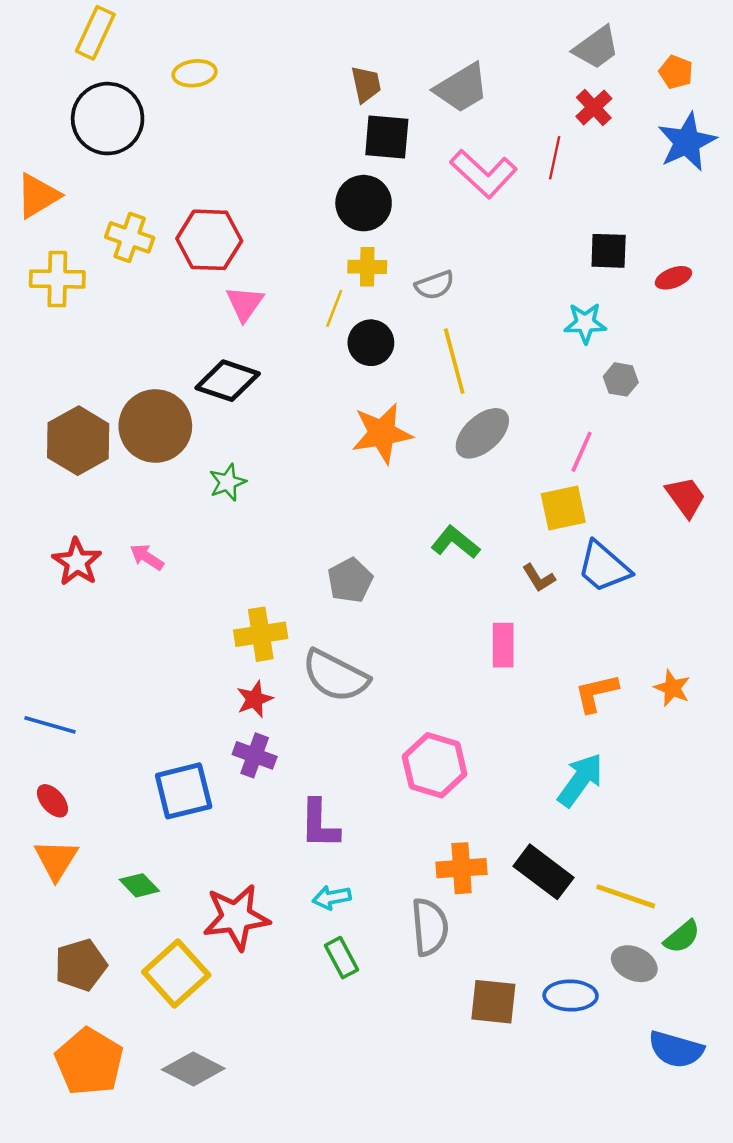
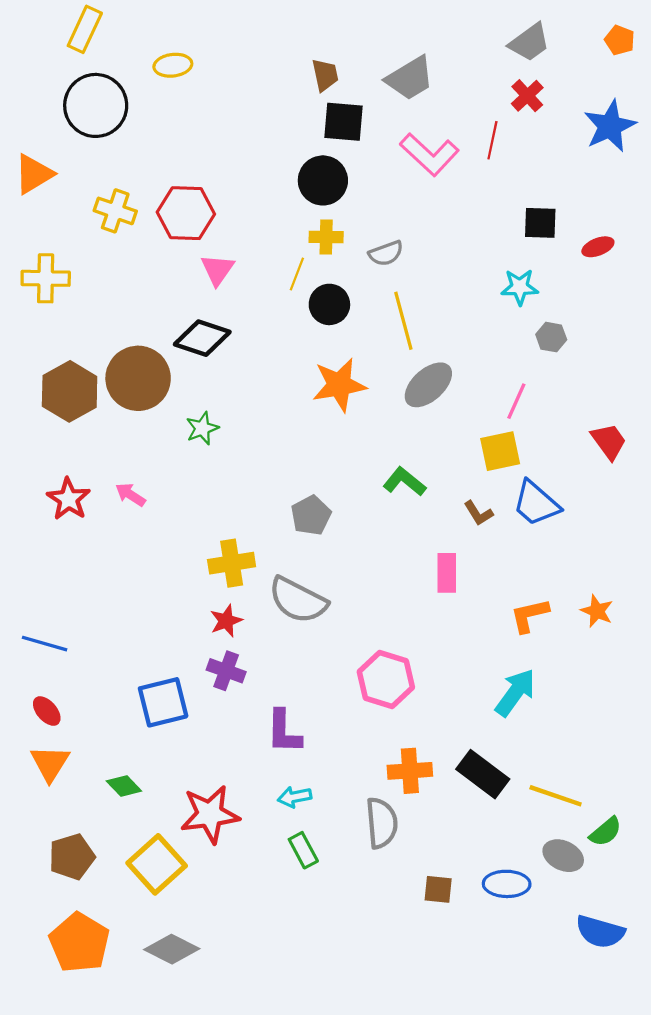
orange pentagon: (676, 72) -> (620, 40), moved
yellow cross: (57, 279) -> (46, 278), moved
brown square: (493, 1002) -> (438, 889), size x0.7

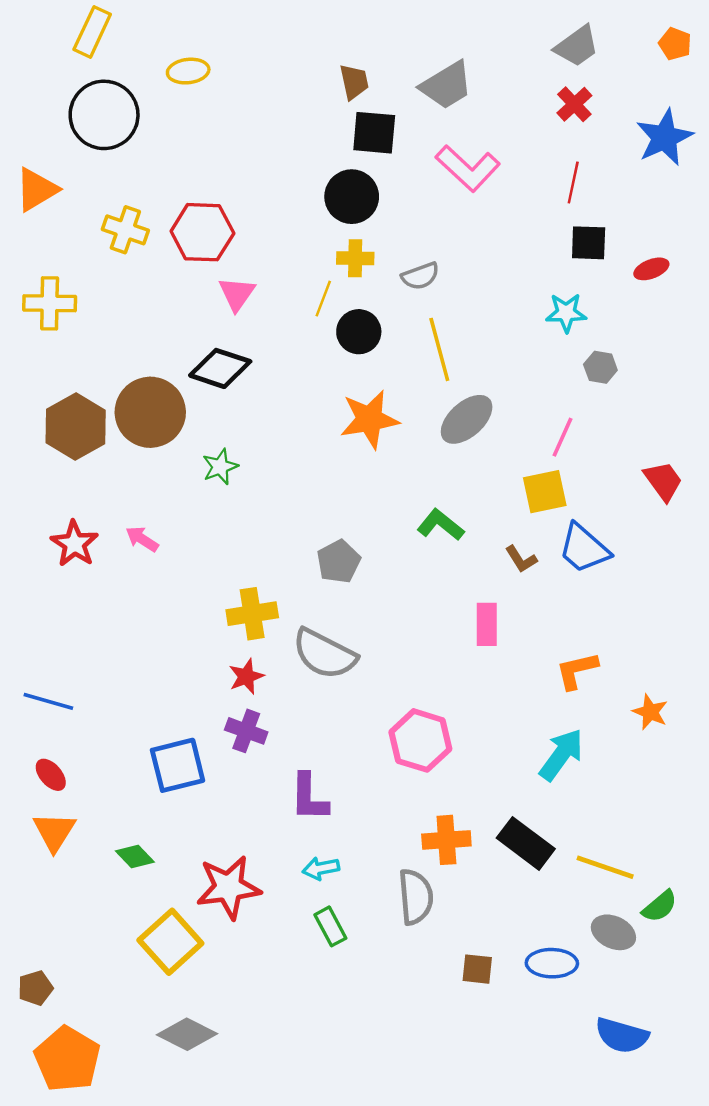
red line: (492, 140) -> (573, 182), moved
orange star: (597, 611) -> (650, 712), moved
brown pentagon: (72, 857) -> (35, 988), moved, size x0.7
blue semicircle: (600, 932) -> (622, 1035), moved
orange pentagon: (79, 943) -> (67, 1059), moved

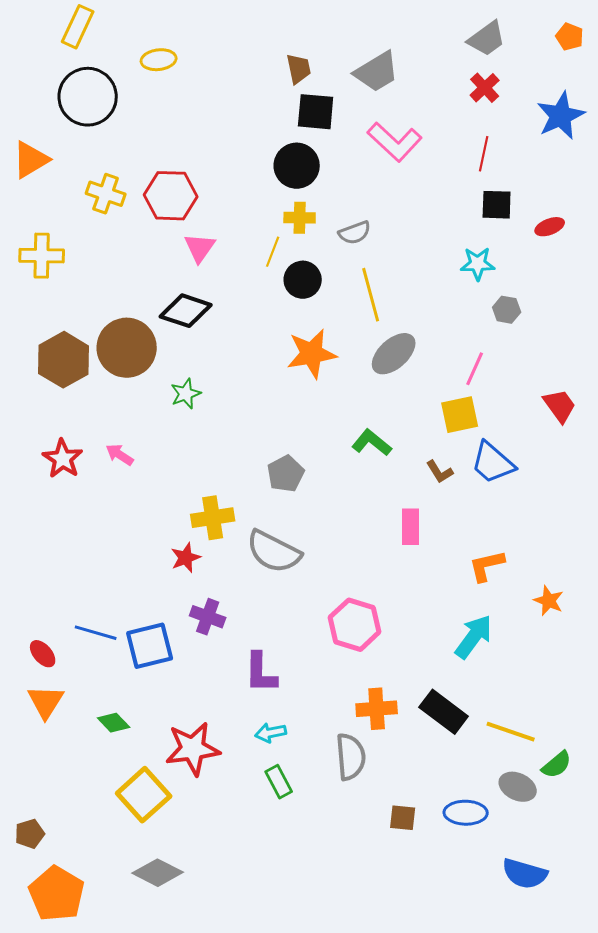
red star: (246, 676) -> (186, 558), moved
blue line: (48, 701) -> (96, 633), moved

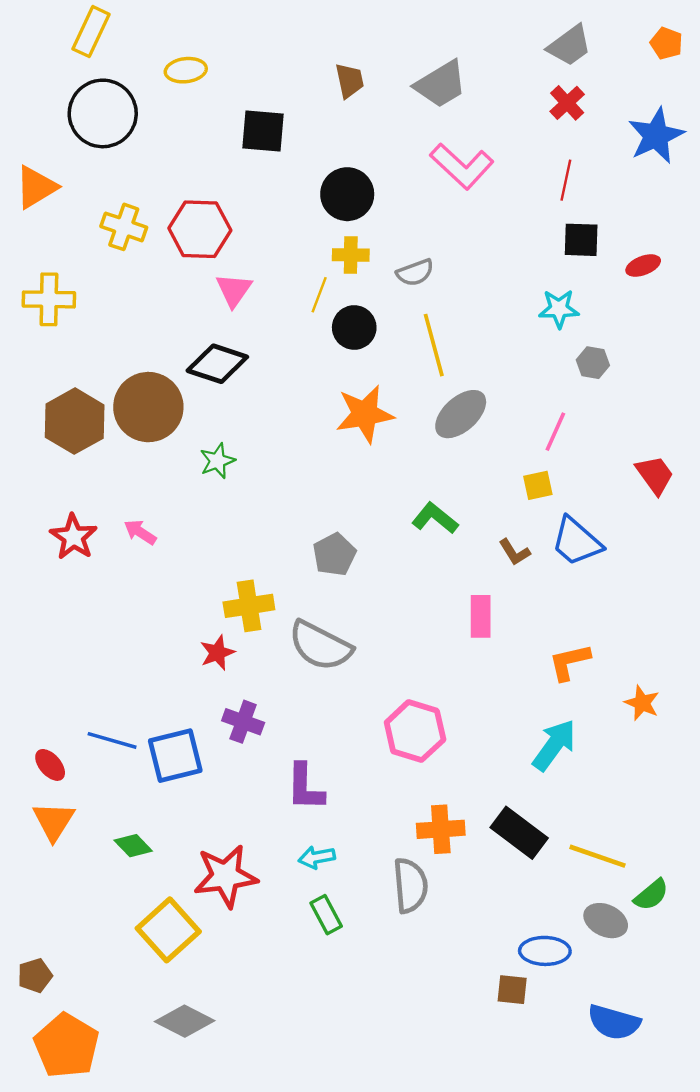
black square: (316, 112) -> (263, 131), moved
yellow square: (460, 415) -> (538, 485), size x0.7
brown square: (403, 818) -> (512, 990), moved

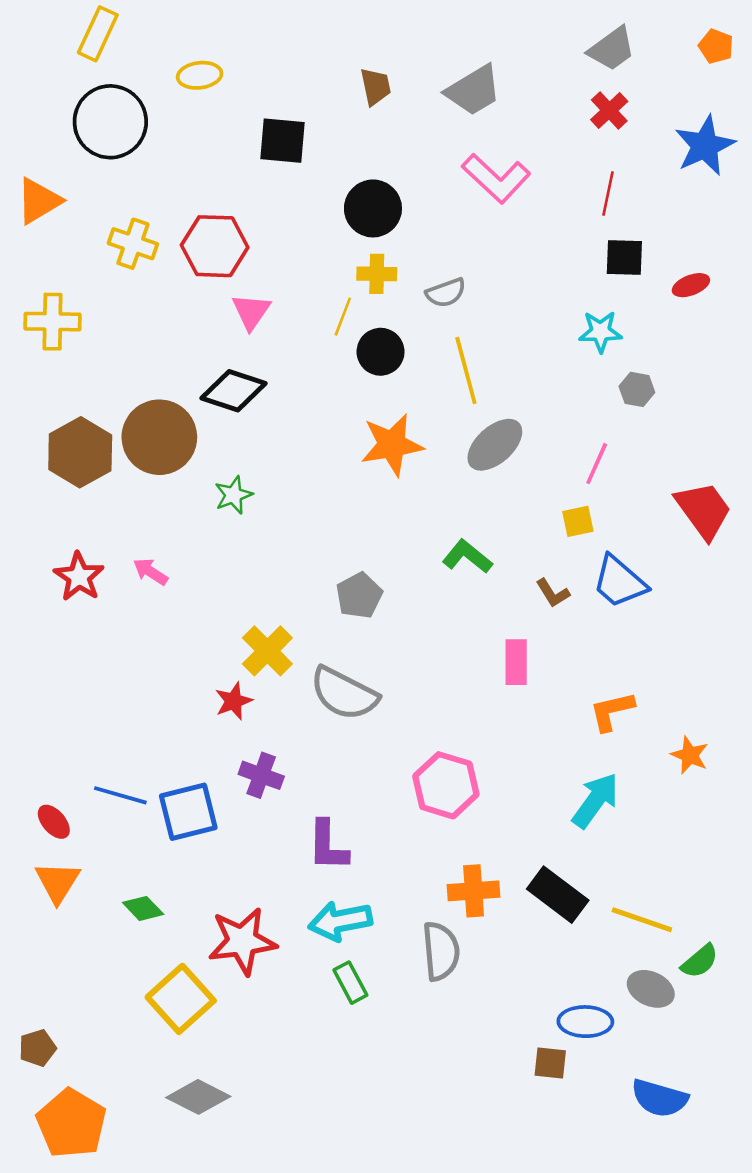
red trapezoid: (655, 475) -> (703, 510), size x1.4
yellow cross: (249, 606) -> (267, 651), turned -36
cyan arrow: (317, 857) -> (340, 921), size x1.6

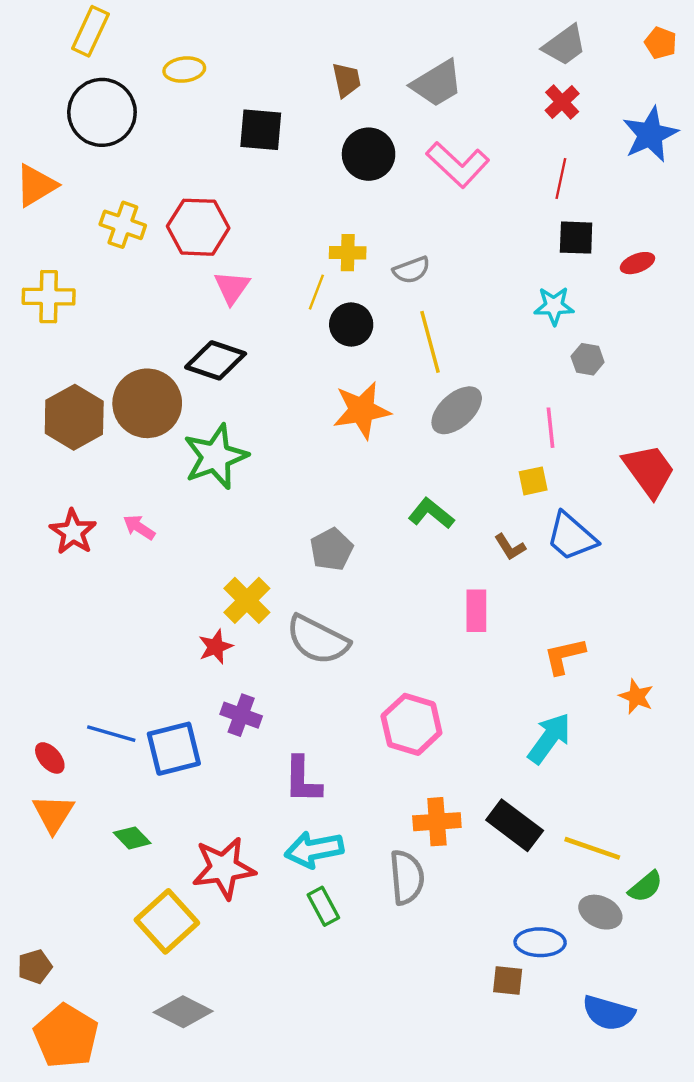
black circle: (373, 208) -> (369, 154), moved
pink line: (597, 464) -> (551, 428), turned -30
green star: (233, 495) -> (216, 457), size x1.8

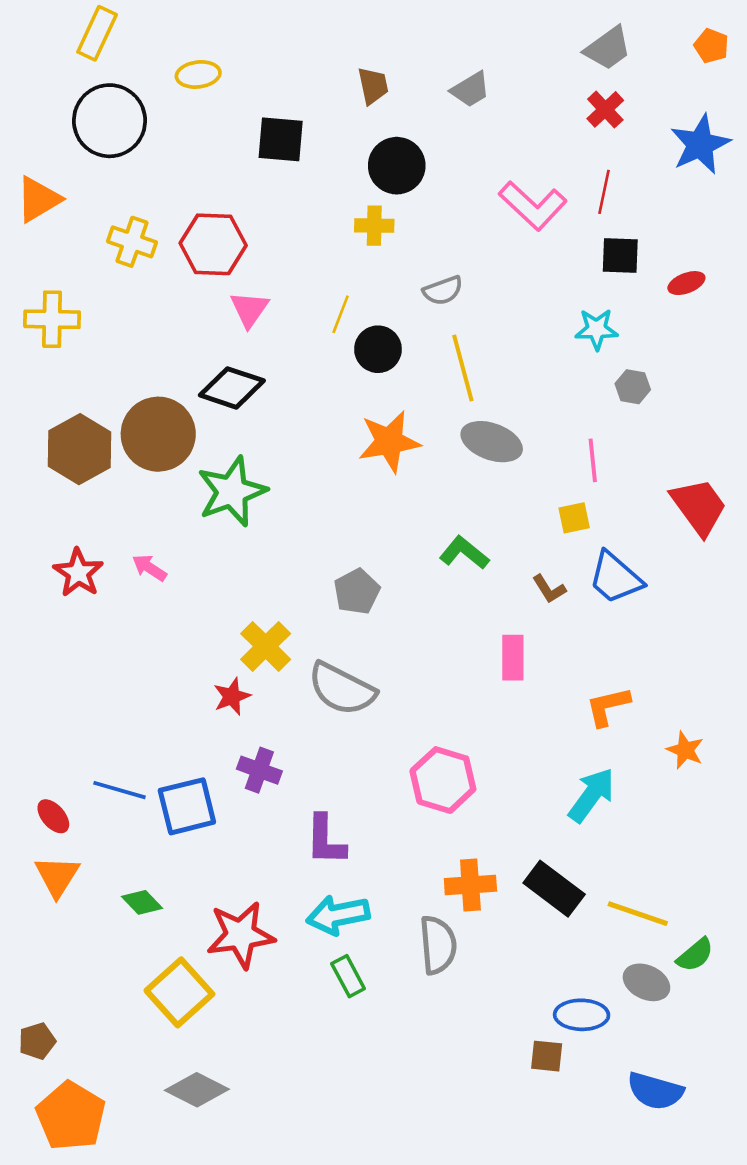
gray trapezoid: (437, 83) -> (470, 89), size x0.7
pink L-shape: (458, 165) -> (533, 206), moved
yellow cross: (348, 253) -> (374, 226), moved
gray ellipse: (457, 410) -> (492, 442), turned 62

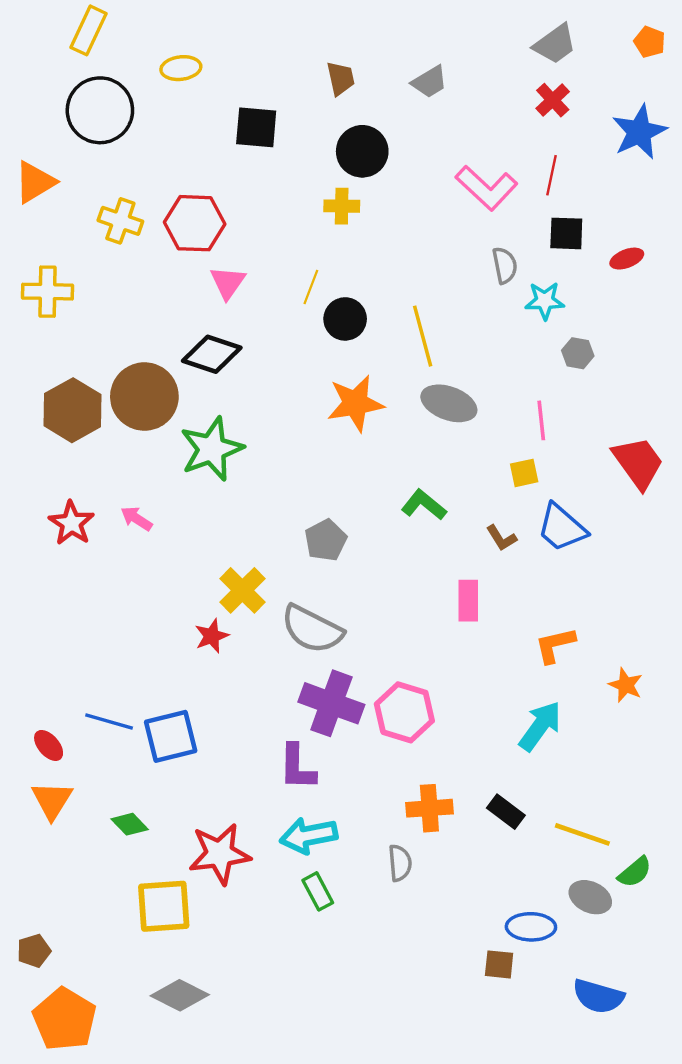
gray semicircle: (443, 291) -> (505, 265), moved, turned -81
purple cross: (259, 770) -> (331, 703), moved, size x1.6
black rectangle: (554, 889) -> (506, 812), size x0.7
gray semicircle: (438, 945) -> (400, 863), size x0.7
yellow square: (179, 992) -> (164, 906), turned 38

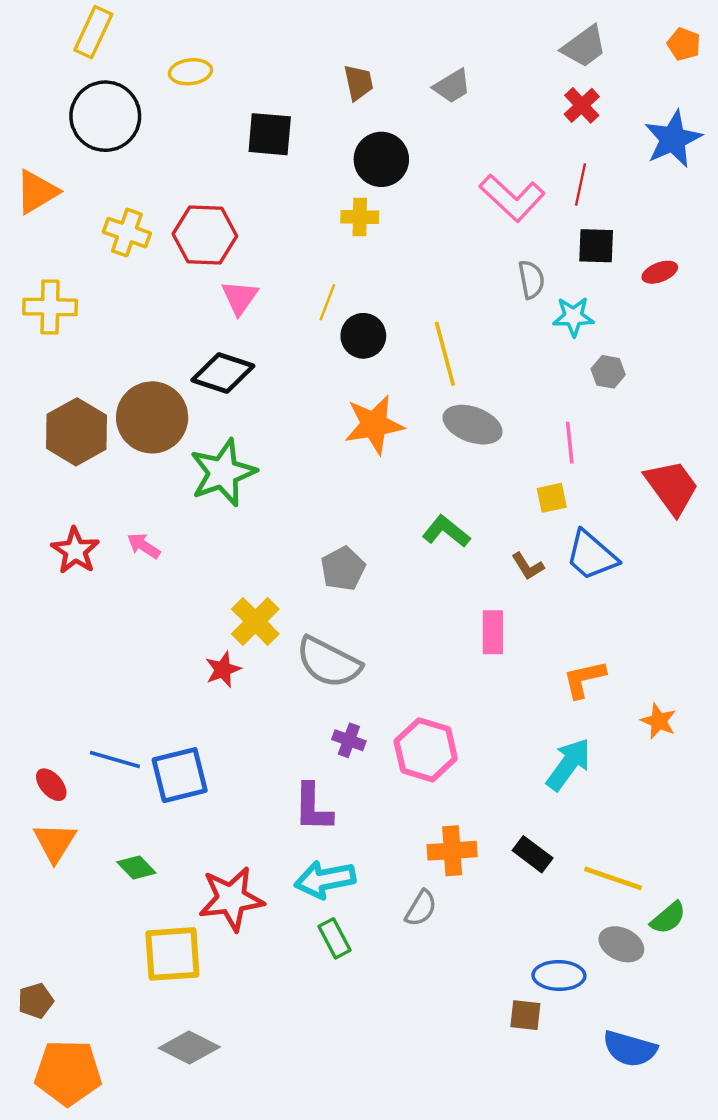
purple cross: (331, 703) -> (349, 740), size x0.5
gray semicircle: (400, 863) -> (421, 908), turned 36
orange pentagon: (65, 1019) -> (68, 1073), turned -30

